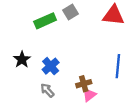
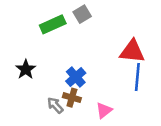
red triangle: (113, 15) -> (132, 51), moved
blue cross: (51, 66) -> (76, 77), moved
brown cross: (84, 84) -> (72, 98), moved, turned 32

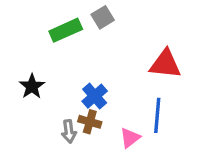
blue line: (137, 77) -> (157, 115), moved
gray arrow: (55, 105) -> (69, 131), turned -144

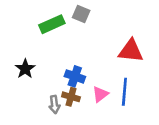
gray square: (103, 17) -> (81, 14), turned -36
blue cross: (95, 96) -> (75, 76), turned -30
pink triangle: (130, 138) -> (100, 94), moved

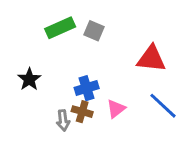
gray square: (81, 14) -> (94, 31), moved
blue cross: (75, 76) -> (87, 88), turned -36
blue line: (124, 92) -> (163, 106), moved, turned -52

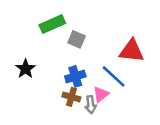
gray square: (94, 31) -> (77, 39), moved
blue line: (163, 106) -> (114, 76), moved
gray arrow: (63, 120) -> (91, 105), moved

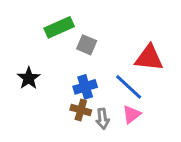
pink triangle: (101, 94) -> (132, 114), moved

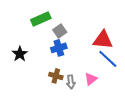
gray square: (87, 45) -> (60, 31), turned 32
blue cross: (85, 87) -> (59, 48), moved
blue line: (129, 87) -> (108, 59), moved

